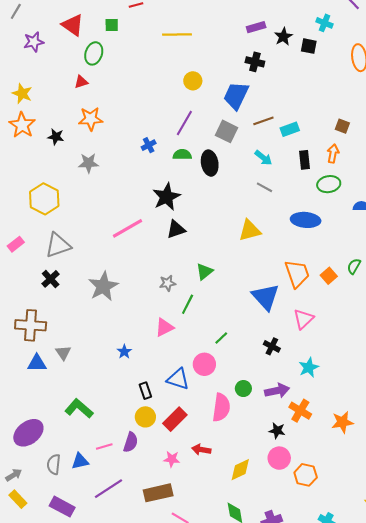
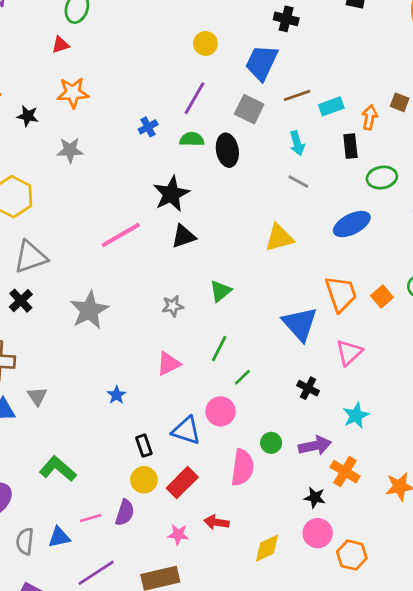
orange arrow: (333, 154) -> (370, 117), moved
cyan arrow: (263, 158) -> (297, 143), turned 36
blue ellipse: (306, 220) -> (352, 224), turned -32
green line: (188, 304) -> (219, 348), moved

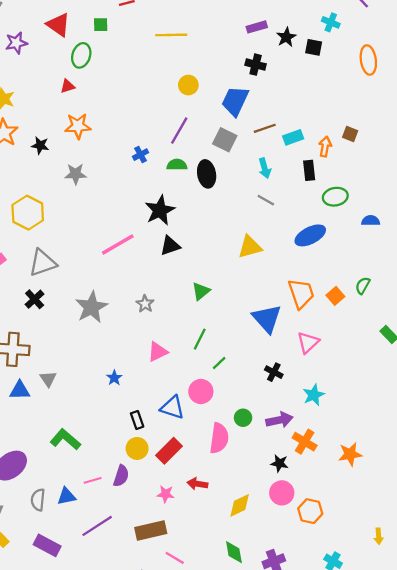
gray star: (173, 306) -> (145, 304), moved, turned -30

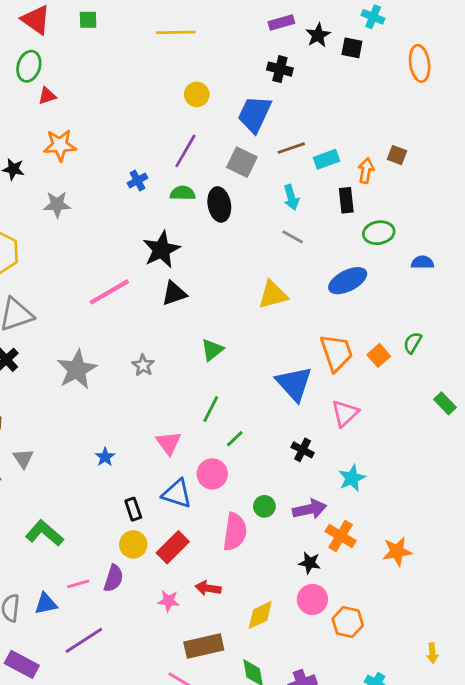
green ellipse: (81, 55) -> (29, 66), moved
pink triangle: (158, 352) -> (169, 443), moved, turned -40
brown rectangle: (151, 530) -> (204, 646), moved

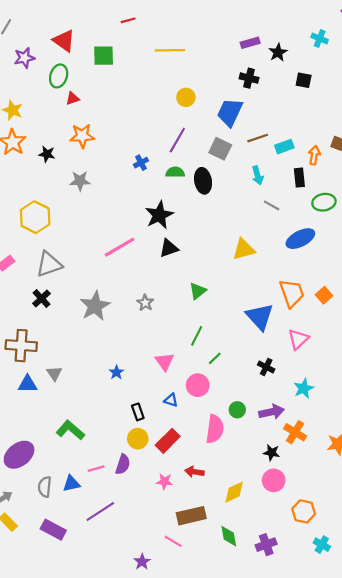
green square: (88, 20) -> (104, 56), moved, size x1.5
black square: (352, 48) -> (304, 80), moved
gray line: (293, 237) -> (272, 205), moved
blue triangle: (177, 494) -> (171, 400), size x0.6
orange hexagon: (348, 622) -> (304, 511), moved

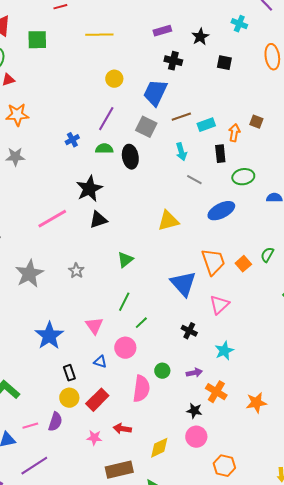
purple rectangle: (250, 43) -> (162, 31), moved
blue star: (116, 372) -> (49, 336), size x2.0
purple arrow: (272, 412) -> (194, 373), size x0.7

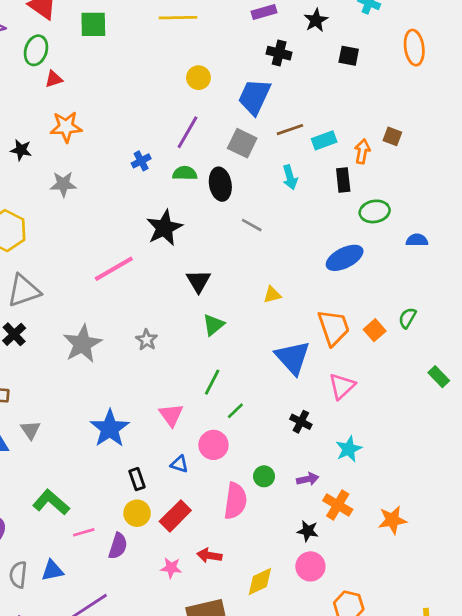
gray line: (194, 180) -> (252, 225), moved
black triangle: (98, 220) -> (198, 281), moved, turned -42
yellow triangle: (168, 221) -> (272, 295), moved, size x0.6
pink line: (30, 426) -> (84, 532), moved

